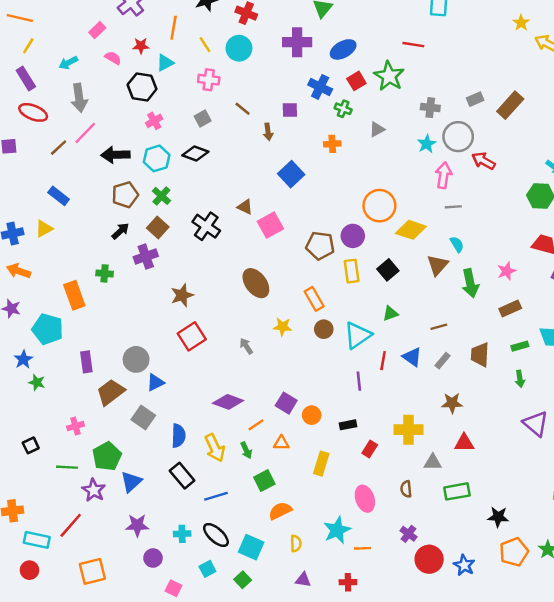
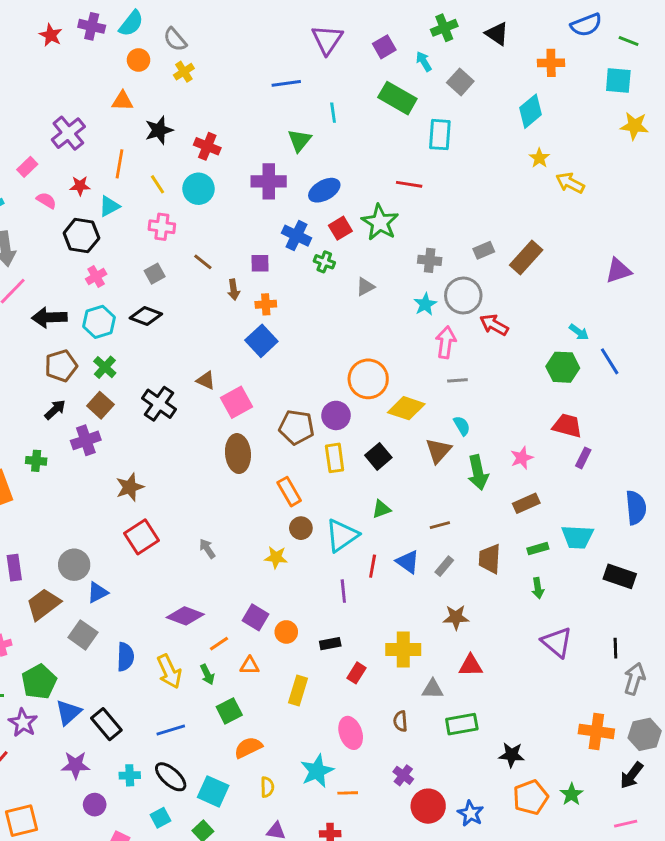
orange cross: (332, 144) -> (266, 304), moved
brown ellipse: (256, 283) -> (238, 454), moved, turned 32
yellow star: (283, 327) -> (276, 557), moved
black rectangle: (182, 476) -> (106, 724), moved

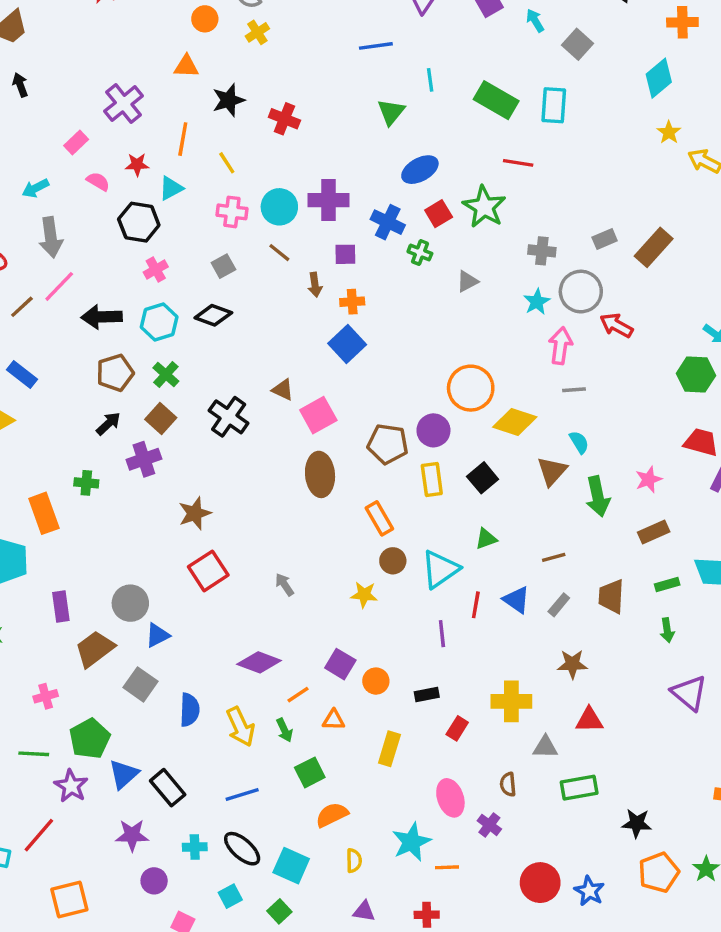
green rectangle: (397, 98) -> (496, 100), moved
purple cross: (269, 181) -> (328, 200), moved
cyan circle: (198, 189) -> (279, 207), moved
purple cross: (403, 775) -> (489, 825), moved

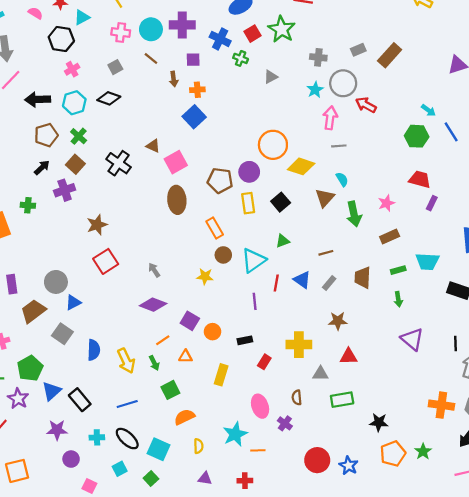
purple diamond: (259, 662) -> (153, 305), moved

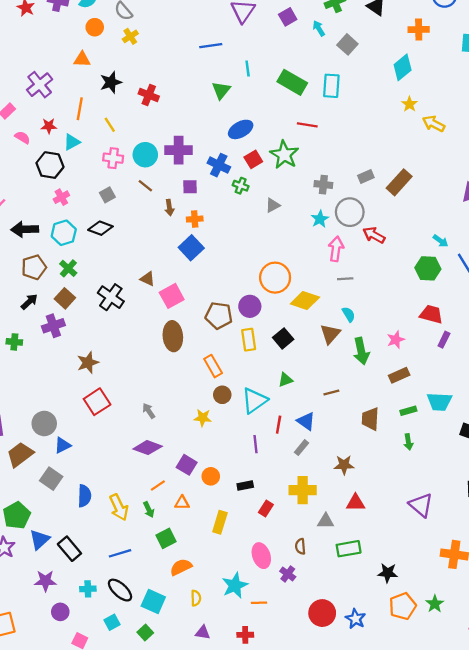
gray rectangle: (329, 283) -> (302, 448), moved
purple triangle: (412, 339) -> (421, 505), moved

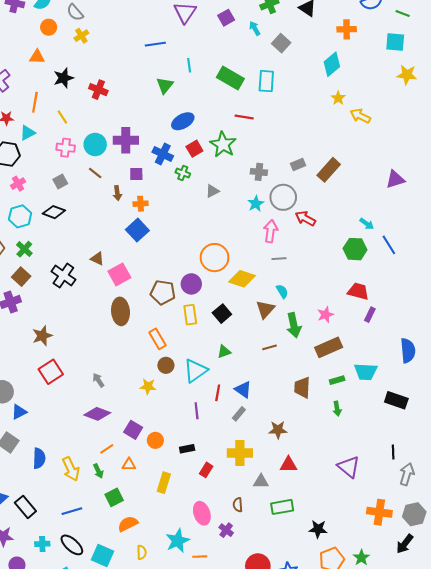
brown rectangle: (399, 375) -> (329, 347), size x1.4
brown line: (331, 392) -> (269, 347), moved

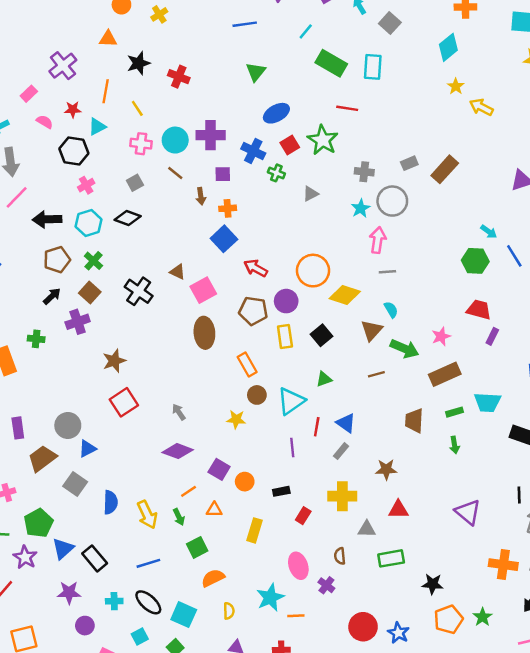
cyan line: (189, 65) -> (306, 31), moved, turned 48
red arrow: (305, 218) -> (256, 268), moved
green arrow: (294, 325) -> (404, 349), turned -55

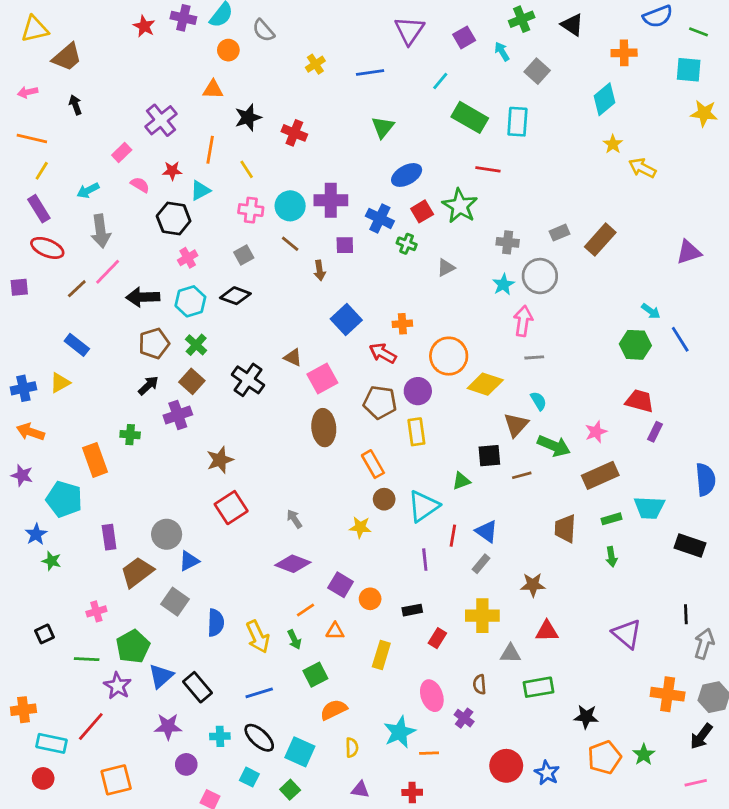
yellow cross: (159, 14) -> (315, 64), moved
orange cross: (228, 208) -> (402, 324), moved
black square: (322, 335) -> (489, 456), moved, turned 35
cyan square: (140, 636) -> (249, 777), turned -35

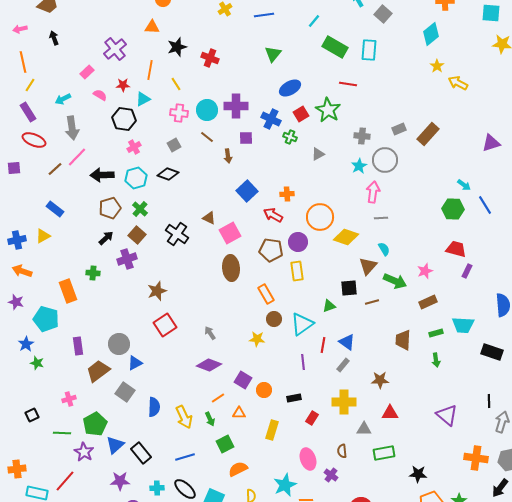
orange line: (32, 138) -> (23, 62), turned 65
brown rectangle: (600, 475) -> (428, 302), size x0.7

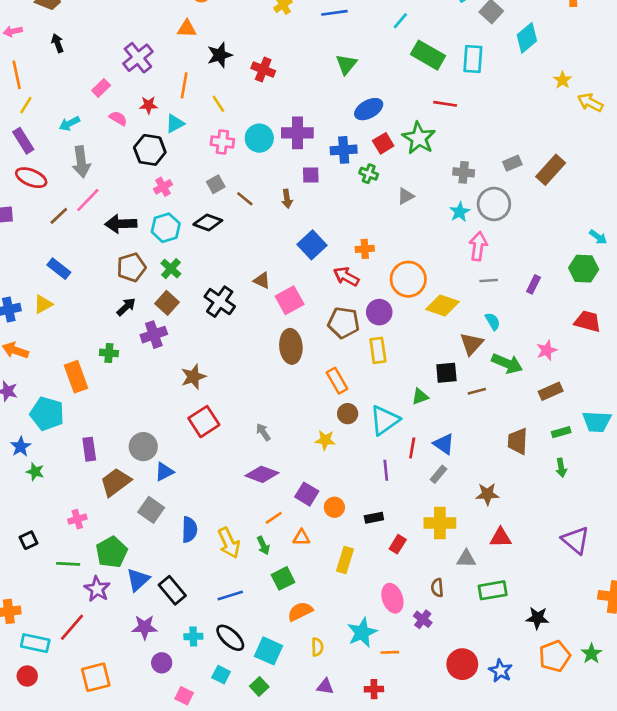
cyan diamond: (431, 34) -> (527, 38), moved
blue cross: (271, 119) -> (344, 150), turned -30
brown line: (207, 137) -> (245, 199), moved
purple rectangle: (467, 271) -> (533, 284), moved

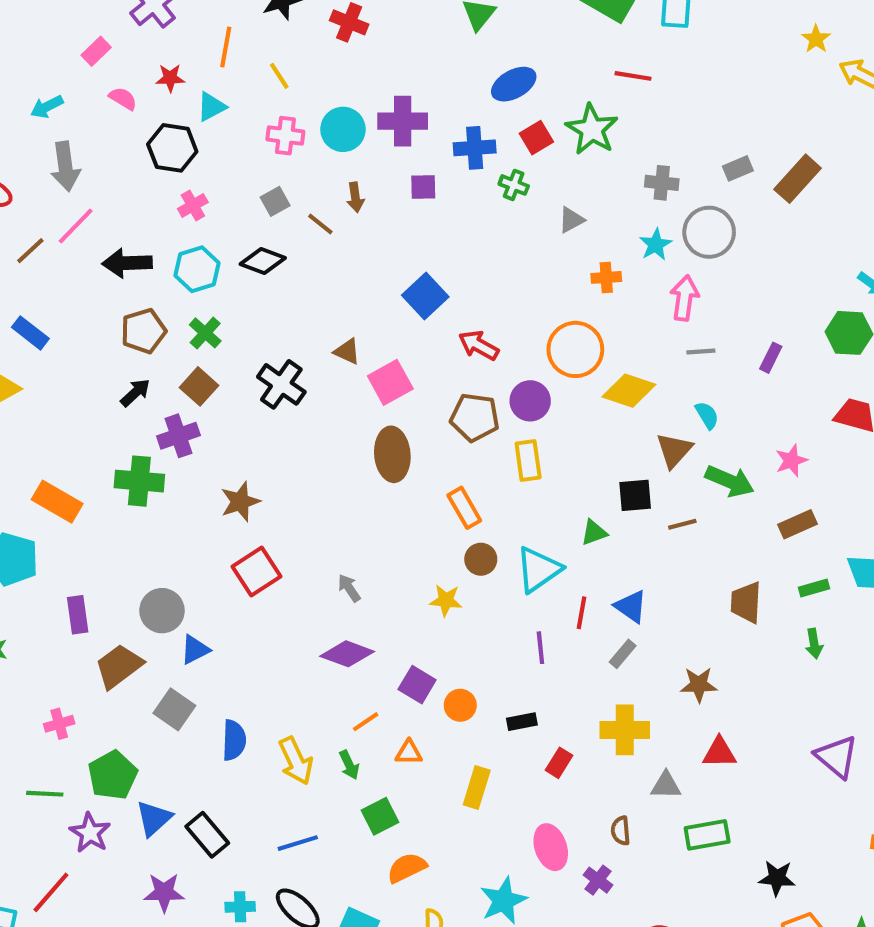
brown arrow: (287, 199) -> (355, 197), moved
orange cross: (365, 249) -> (606, 277), moved
green cross: (109, 353) -> (139, 481), moved, size x1.6
orange rectangle: (76, 377) -> (57, 502), turned -40

